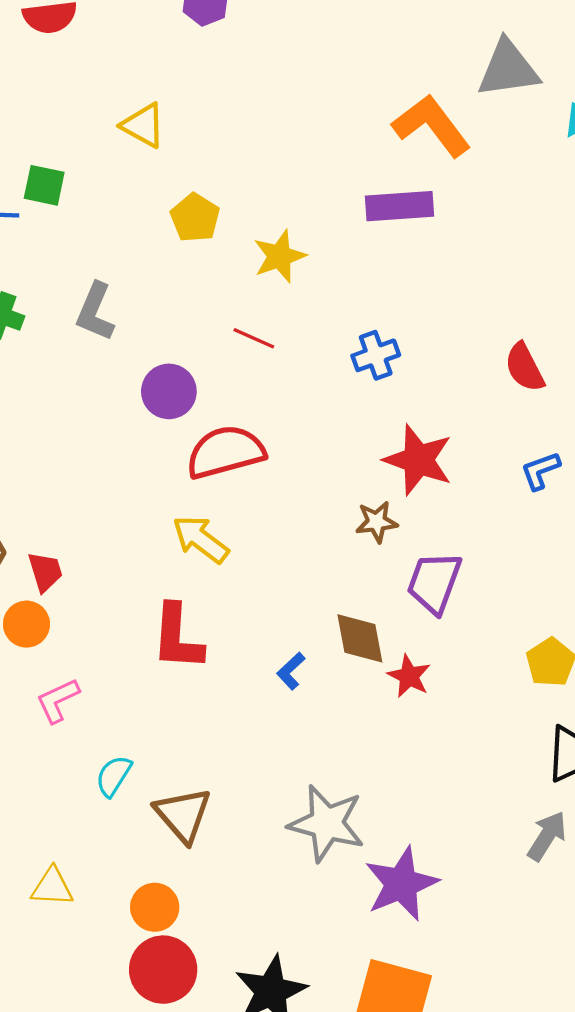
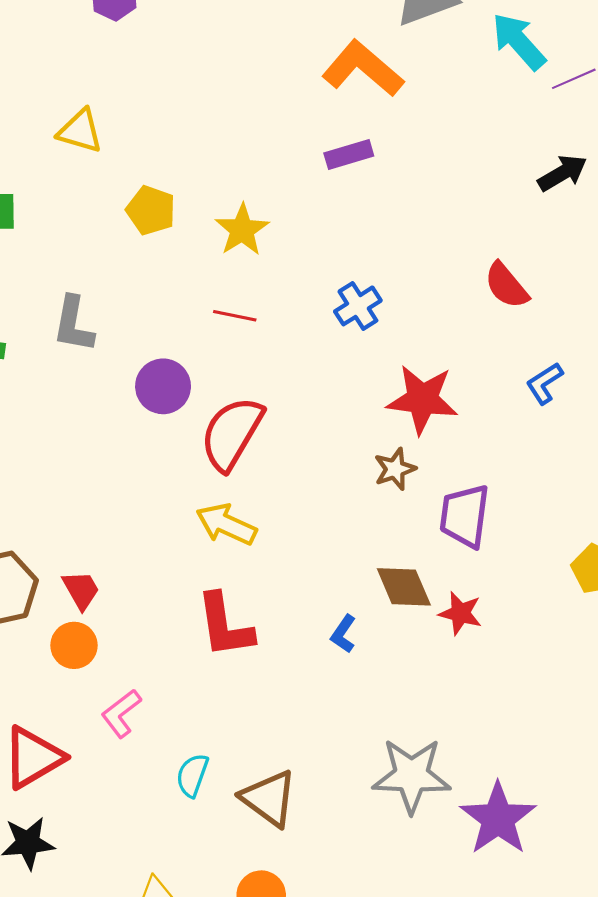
purple rectangle: (400, 206) -> (349, 154), size x0.7
red semicircle: (225, 452) -> (232, 433), turned -32

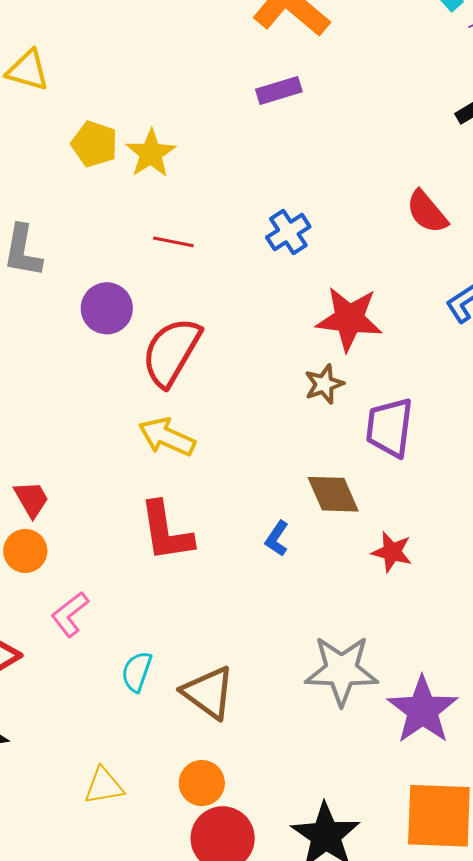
yellow star: (242, 230) -> (151, 153), moved
red star: (460, 613) -> (392, 552), moved

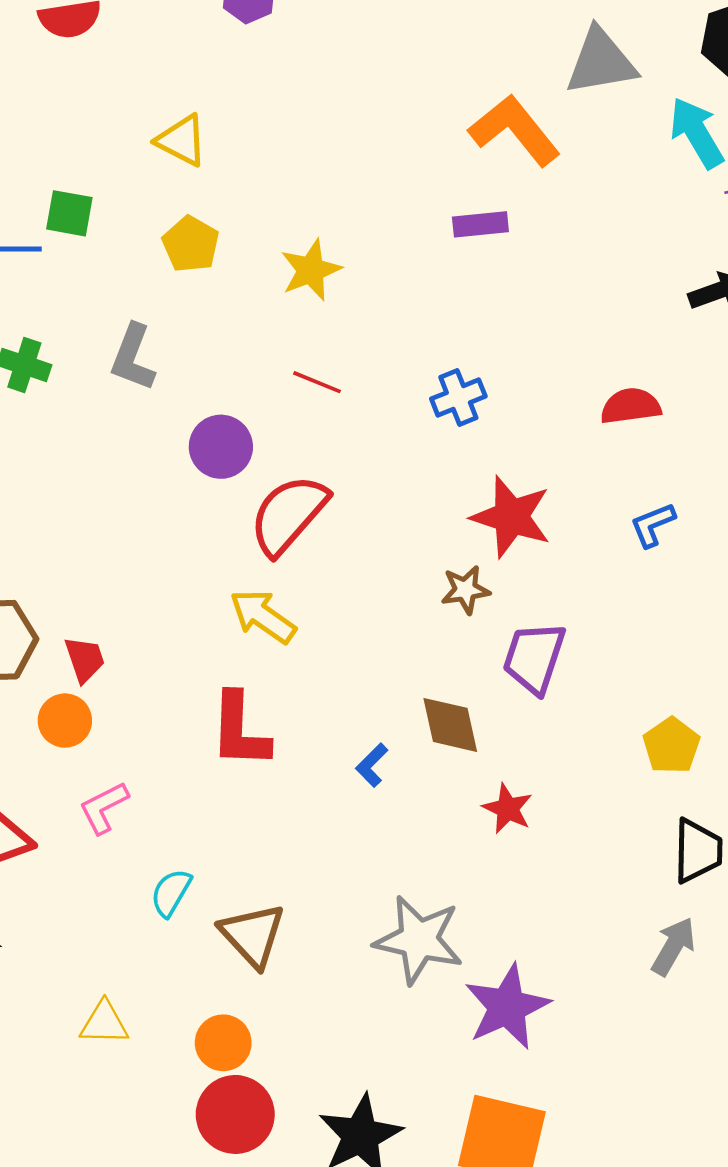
yellow pentagon: (94, 144) -> (191, 244), moved
red semicircle: (427, 212) -> (631, 406), turned 111

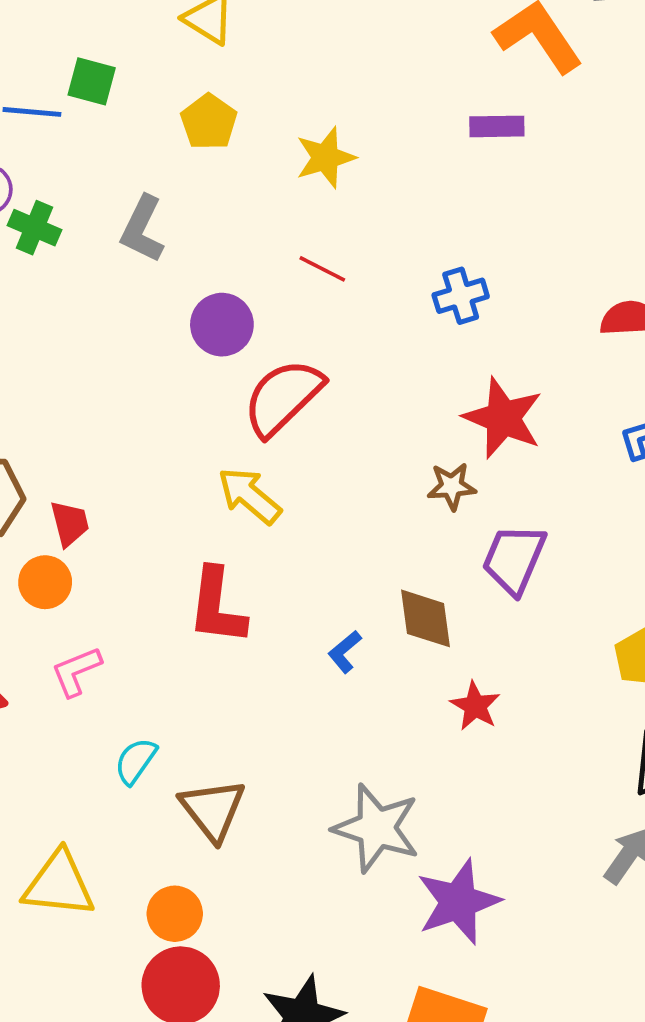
yellow triangle: (104, 1023) -> (59, 884), size x1.5

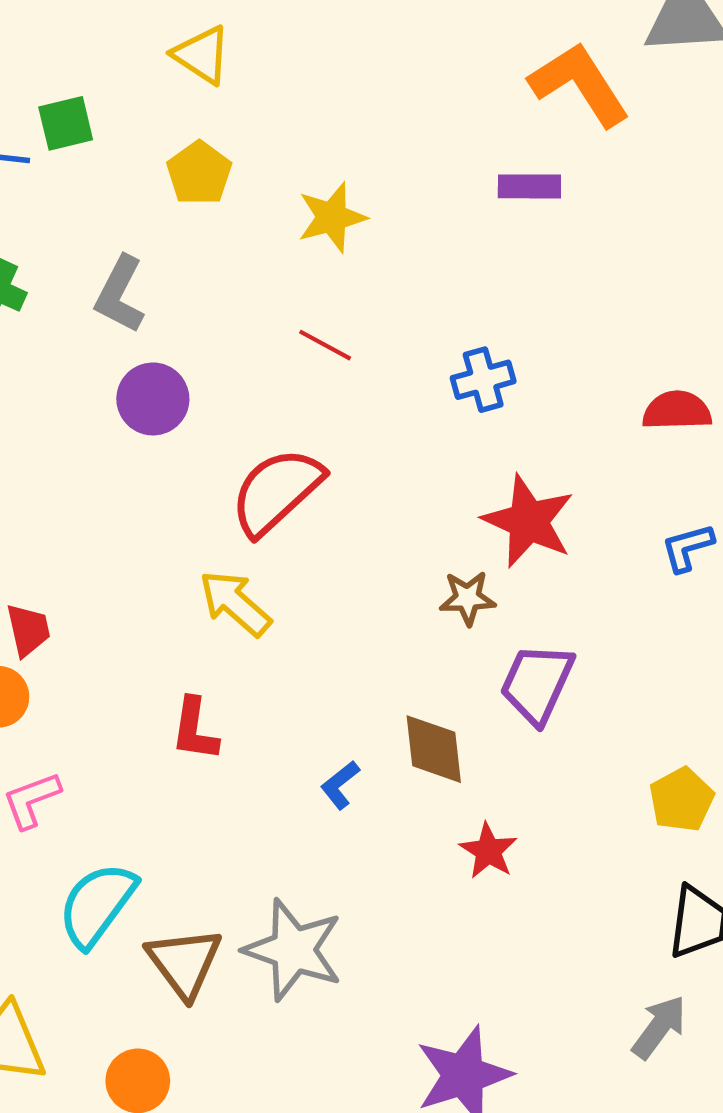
green square: (92, 81) -> (66, 123), turned -30
purple circle: (222, 325) -> (153, 399), moved
red L-shape: (217, 606) -> (195, 729), size x0.7
cyan semicircle: (136, 761) -> (97, 905), size x1.6
gray star: (376, 828) -> (293, 950), moved

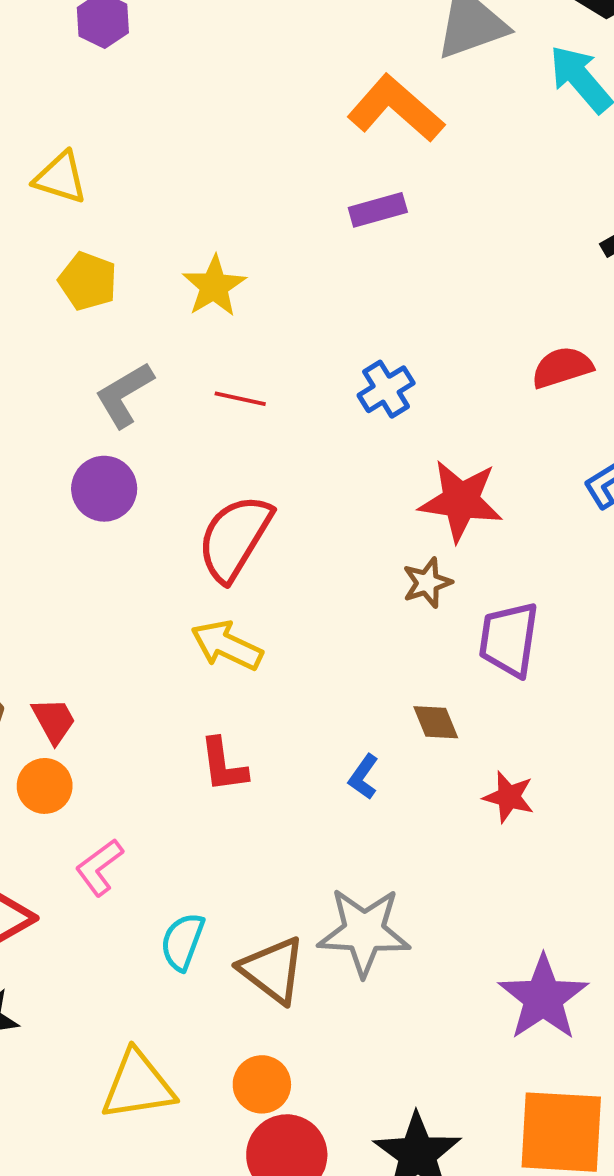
gray L-shape: (120, 294) -> (124, 395), moved, turned 48
brown diamond: (434, 749) -> (436, 722), size x0.7
cyan semicircle: (97, 905) -> (182, 942), size x0.7

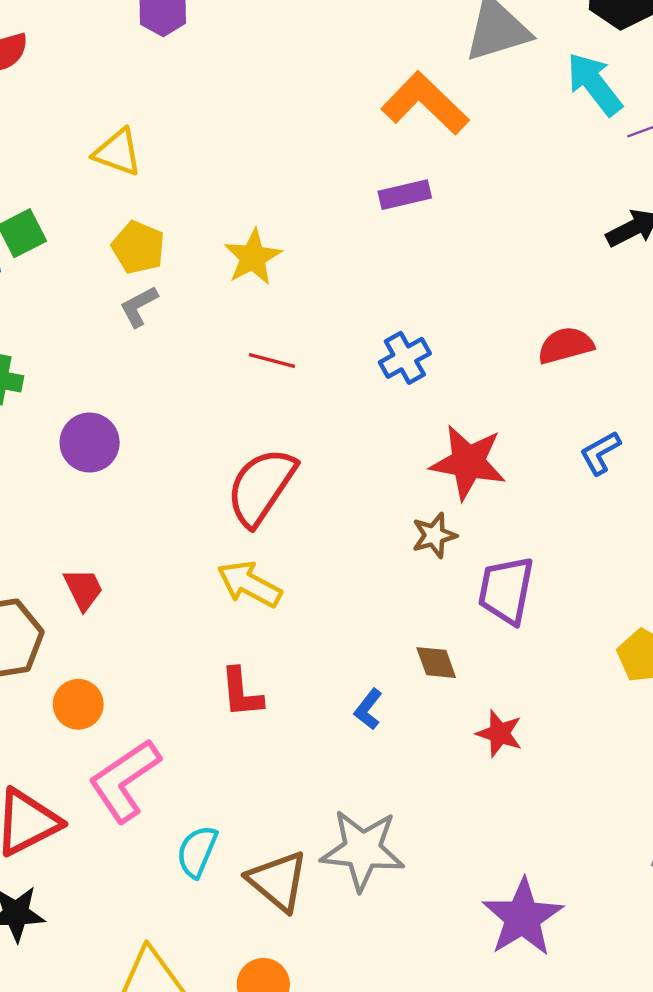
gray L-shape: (124, 395) -> (139, 306), moved, size x0.7
purple circle: (104, 489) -> (90, 443), moved
red trapezoid: (54, 721) -> (83, 589), moved
pink L-shape: (99, 867) -> (125, 780), size x1.6

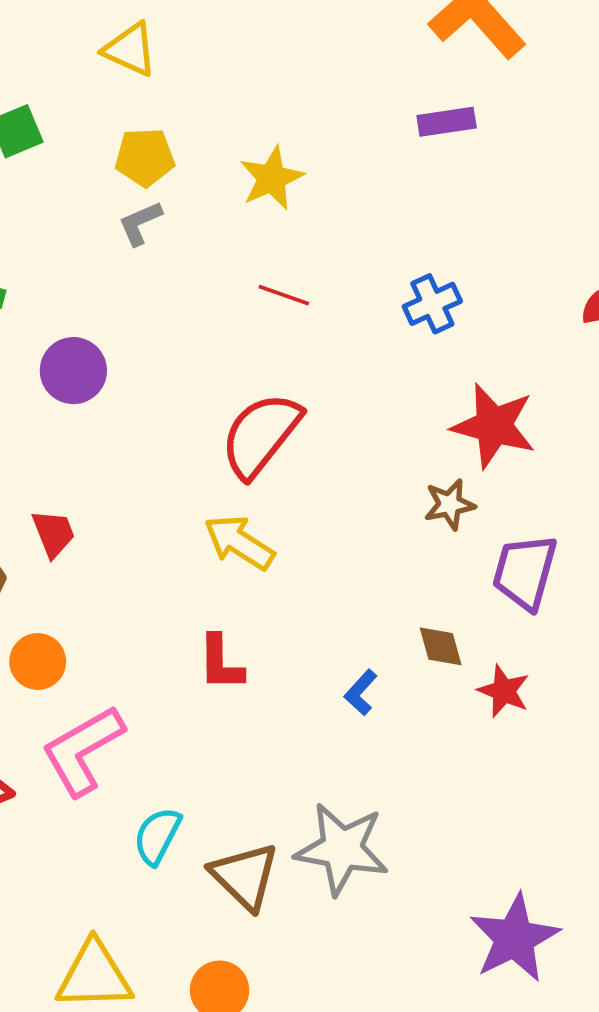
yellow pentagon: (138, 247) -> (145, 157), turned -30
red star: (499, 733) -> (504, 691), moved

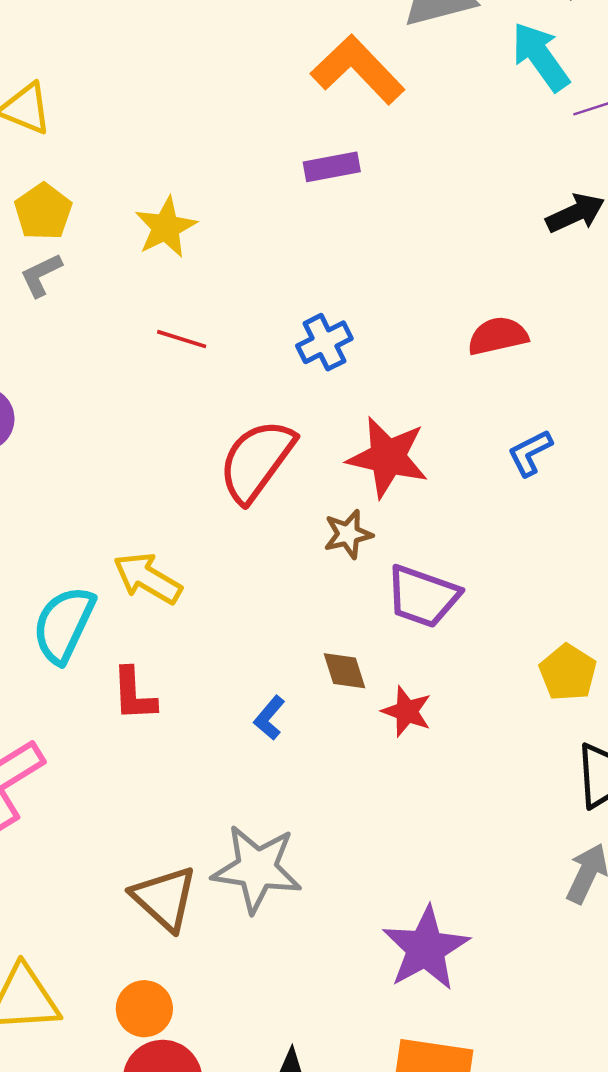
yellow pentagon: (145, 157) -> (43, 212), turned -30
red semicircle: (261, 435) -> (256, 461), moved
purple trapezoid: (525, 572) -> (423, 596), turned -84
cyan semicircle: (157, 836) -> (64, 624), moved, size x1.4

